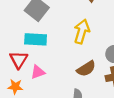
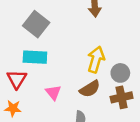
yellow arrow: (82, 32) -> (96, 60), moved
pink triangle: (38, 72) -> (53, 92), moved, turned -49

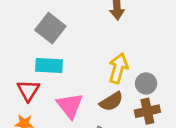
pink triangle: (53, 92) -> (70, 106), size x1.5

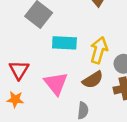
cyan rectangle: (49, 65) -> (64, 43), moved

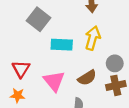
yellow arrow: (99, 50) -> (93, 38), moved

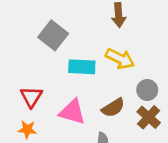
yellow arrow: (93, 38) -> (120, 59), turned 100
pink triangle: (54, 81) -> (72, 112), turned -35
brown cross: (116, 85) -> (149, 117), turned -36

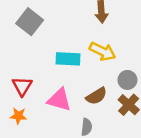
gray square: (53, 35) -> (30, 22), moved

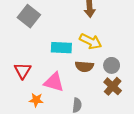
brown semicircle: (96, 96) -> (84, 66), moved, turned 36
orange star: (18, 116) -> (36, 100), moved

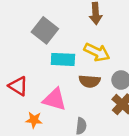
gray square: (29, 16) -> (45, 30), moved
red triangle: (23, 71) -> (18, 86), turned -30

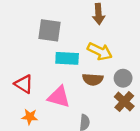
gray square: (45, 30) -> (50, 30), turned -30
orange star: (34, 120) -> (30, 117), moved

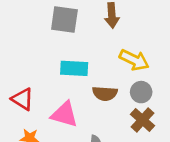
gray square: (50, 30) -> (64, 20), moved
yellow arrow: (100, 51) -> (134, 60), moved

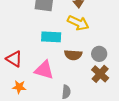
yellow arrow: (134, 60) -> (78, 23), moved

